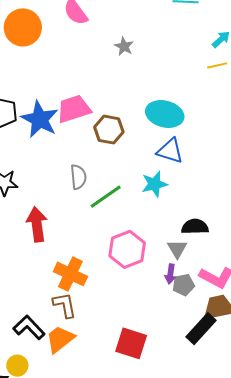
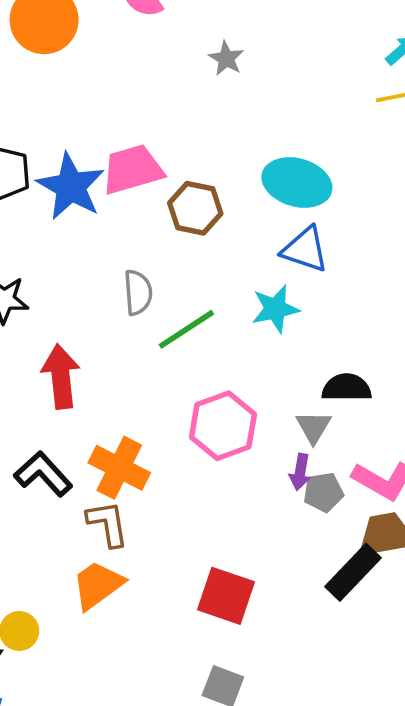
black L-shape: (29, 327) -> (43, 474), moved

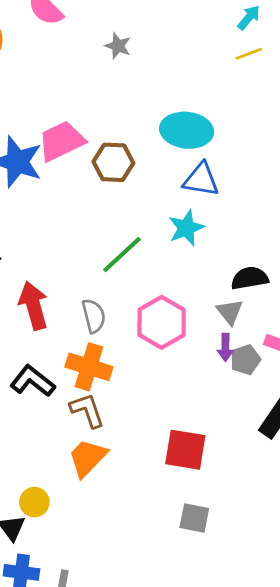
gray semicircle: (138, 292) -> (94, 316), moved

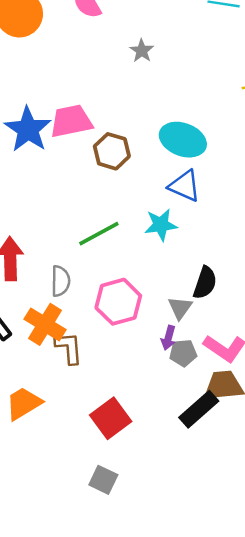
black semicircle: (250, 278) -> (205, 283), turned 104
brown L-shape: (87, 410) -> (69, 348), moved
red square: (185, 450) -> (111, 418), turned 30

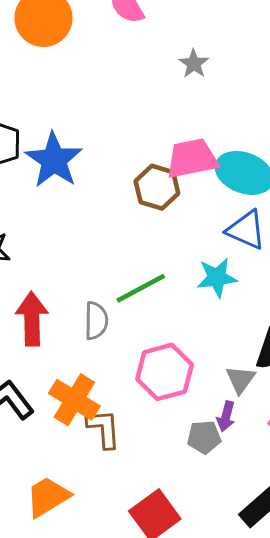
pink trapezoid: (71, 121) -> (192, 159), moved
gray semicircle: (60, 281) -> (96, 321), moved
gray pentagon: (183, 353) -> (204, 437), moved

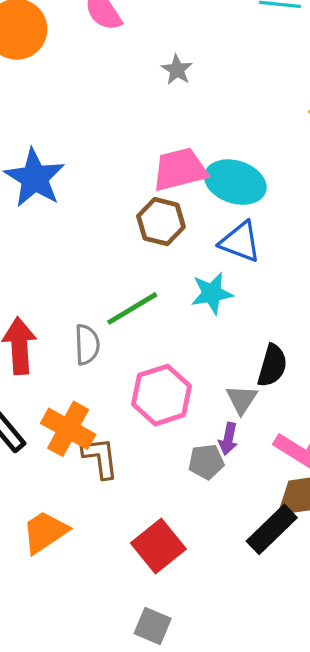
brown hexagon: (157, 187) -> (161, 222), moved

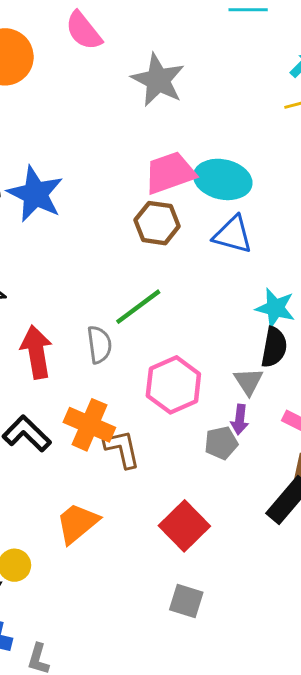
gray star: (177, 70) -> (158, 80), size x1.8
cyan star: (212, 293) -> (275, 308), moved, turned 30

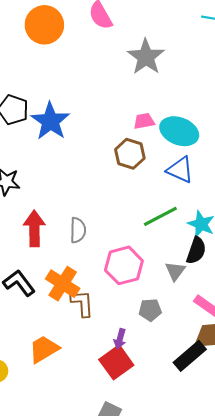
pink trapezoid: (170, 173) -> (144, 121), size x0.6
green line: (138, 307) -> (160, 216), moved
purple arrow: (240, 419) -> (120, 339), moved

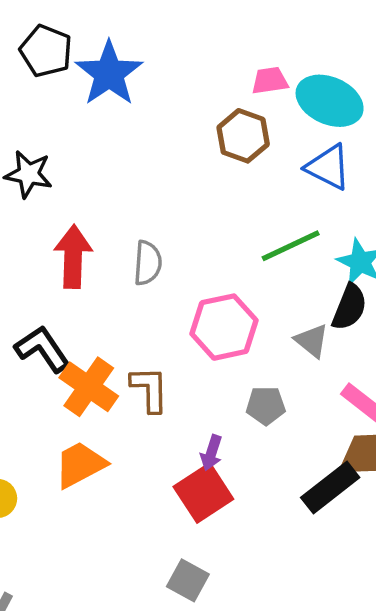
gray triangle: (175, 271) -> (312, 341), turned -30
orange cross: (63, 284) -> (89, 387), moved

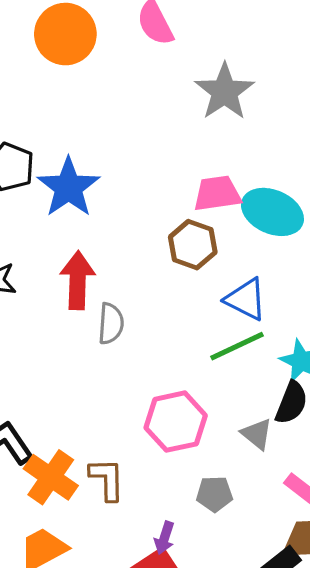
pink trapezoid: (270, 81) -> (217, 194), size x1.4
blue triangle: (328, 167) -> (246, 299), moved
red arrow: (73, 257) -> (78, 280), moved
gray semicircle: (148, 263) -> (111, 324), moved

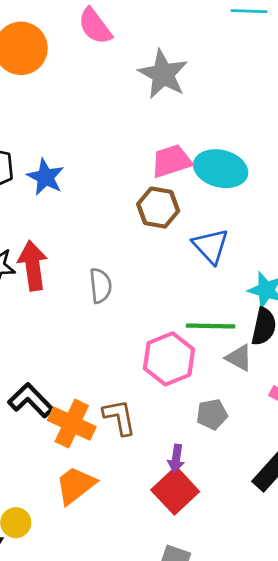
blue star: (68, 187) -> (45, 177), size x0.7
red arrow: (78, 280) -> (33, 266), moved
blue triangle: (246, 299) -> (211, 246), turned 30
green line: (237, 346) -> (211, 326), moved, turned 36

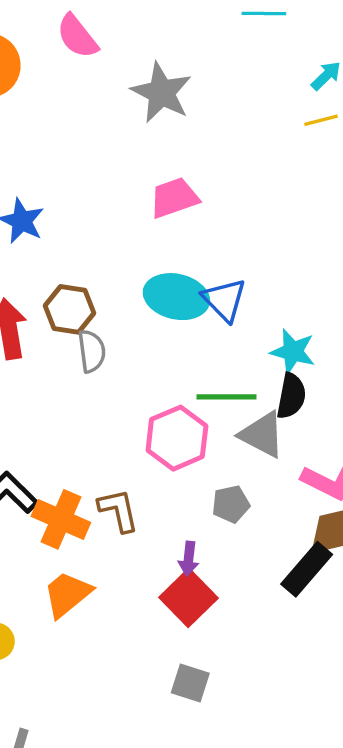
cyan ellipse: (221, 169) -> (176, 297), moved
brown hexagon: (158, 208) -> (70, 309), moved
gray triangle: (239, 358) -> (262, 435), size x1.4

